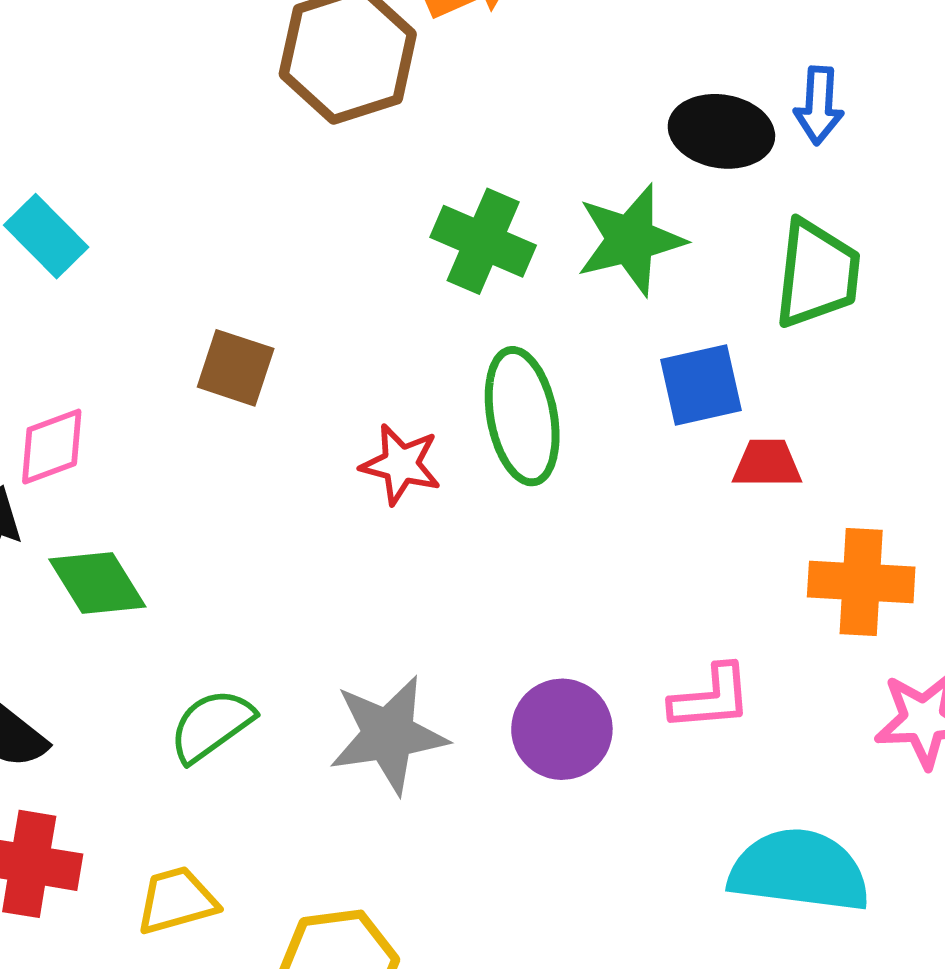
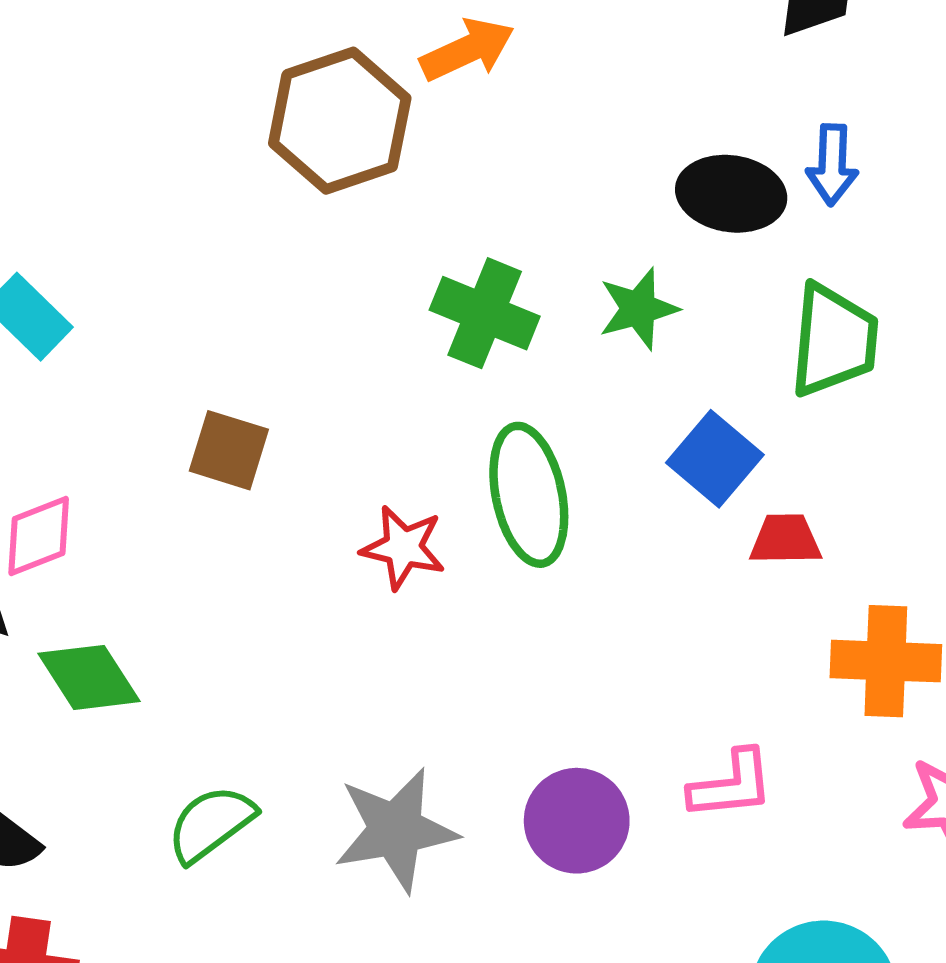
green star: (631, 240) -> (638, 309), size x0.7
blue square: (701, 385) -> (715, 459), turned -36

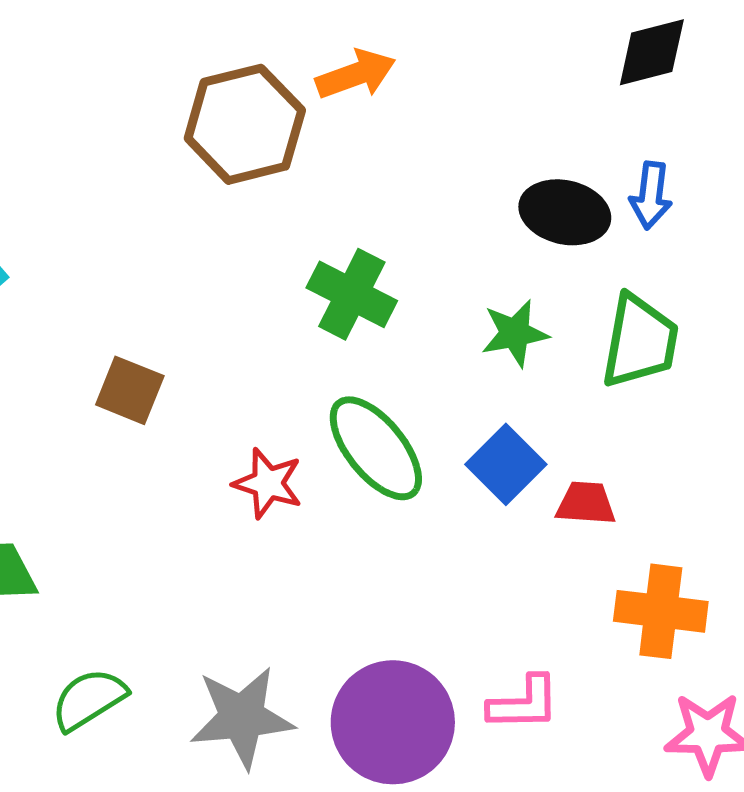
green star: (638, 309) -> (515, 333), moved
blue square: (715, 459) -> (506, 464), moved
green ellipse: (529, 495) -> (376, 448), turned -32
purple circle: (577, 821) -> (393, 722), size x1.4

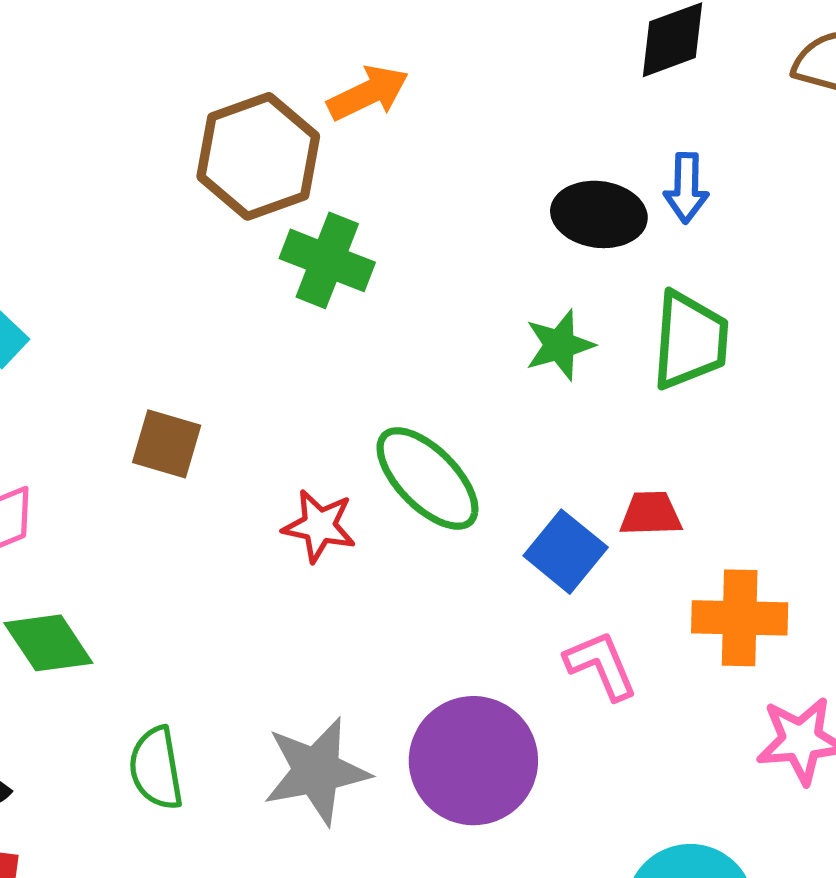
green cross: (352, 294) -> (327, 260), moved
blue square: (506, 464) -> (566, 552), moved
green semicircle: (89, 699) -> (156, 768), turned -62
pink L-shape: (524, 703) -> (601, 665), moved, turned -106

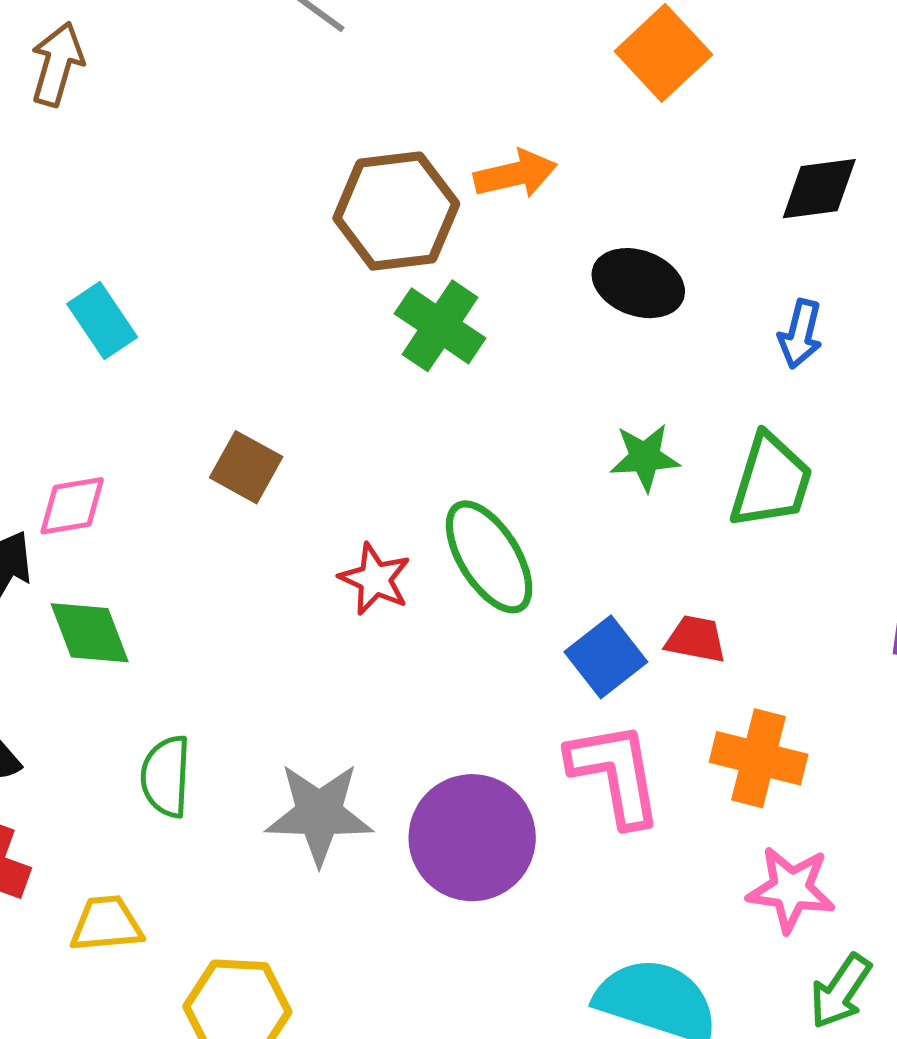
black ellipse: (599, 214) -> (638, 283), moved
pink L-shape: (601, 665) -> (615, 774), size x1.5

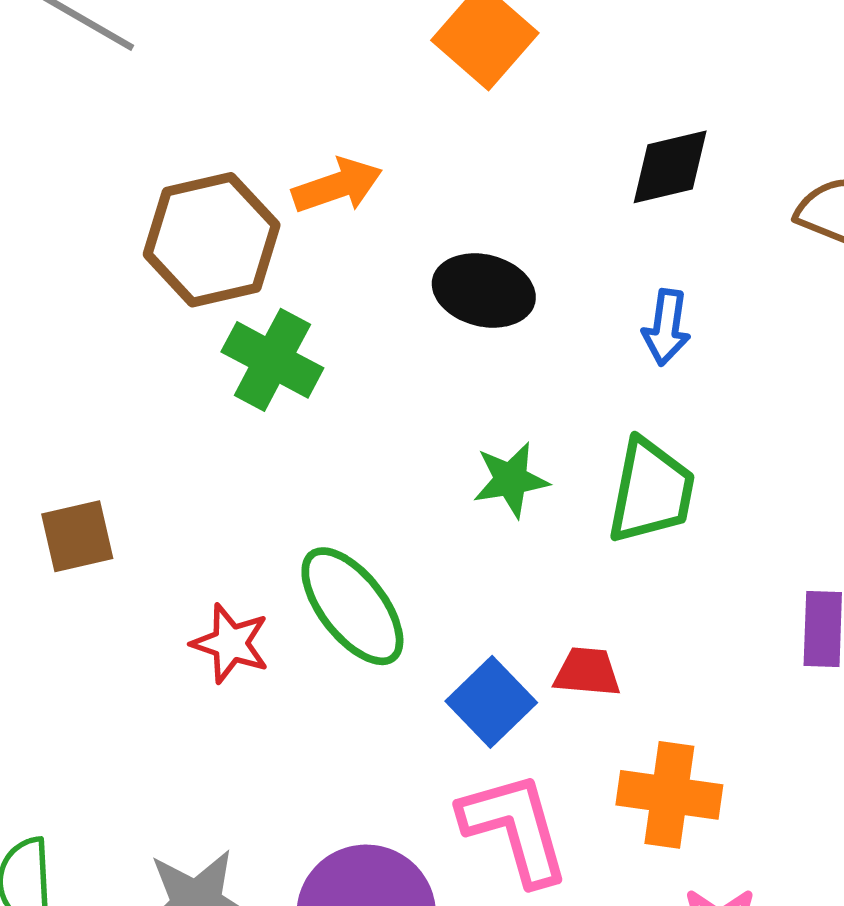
brown square: (246, 467) -> (77, 536), turned -36

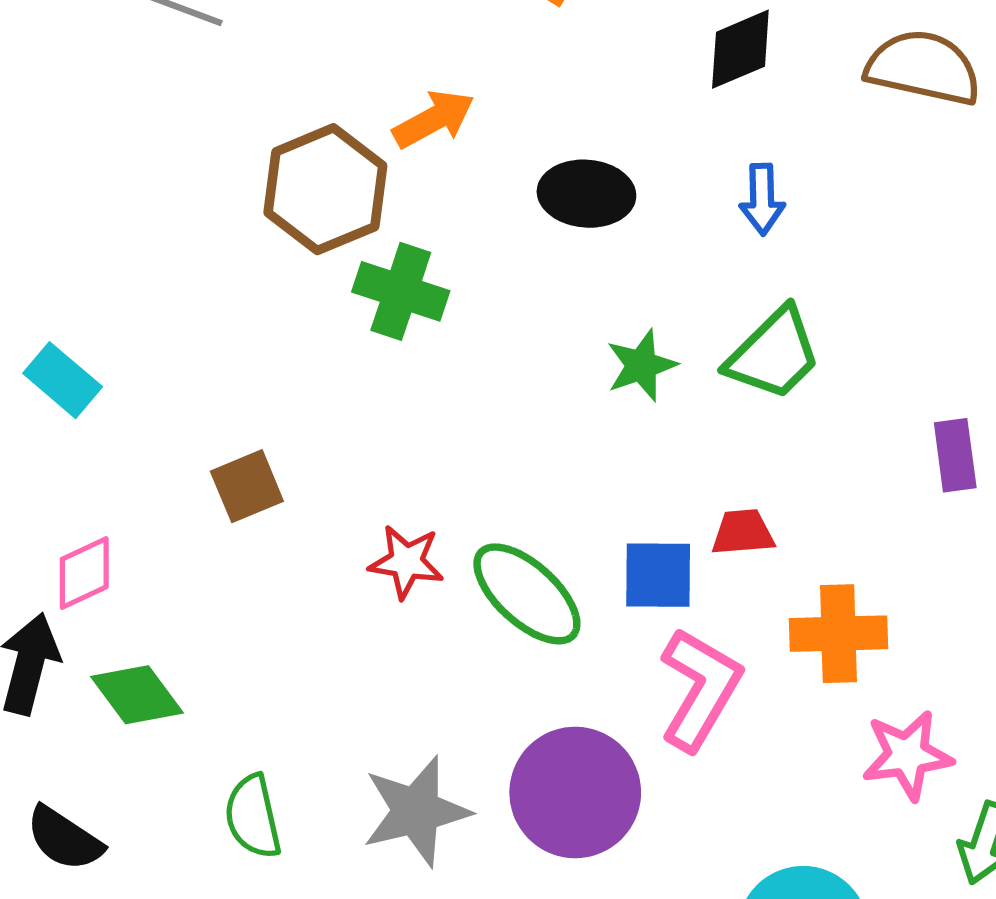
green trapezoid: (651, 491) -> (774, 354), turned 44
green ellipse: (352, 606) -> (527, 594), moved
blue square: (491, 702) -> (658, 575), turned -36
pink L-shape: (515, 828) -> (700, 689), turned 56

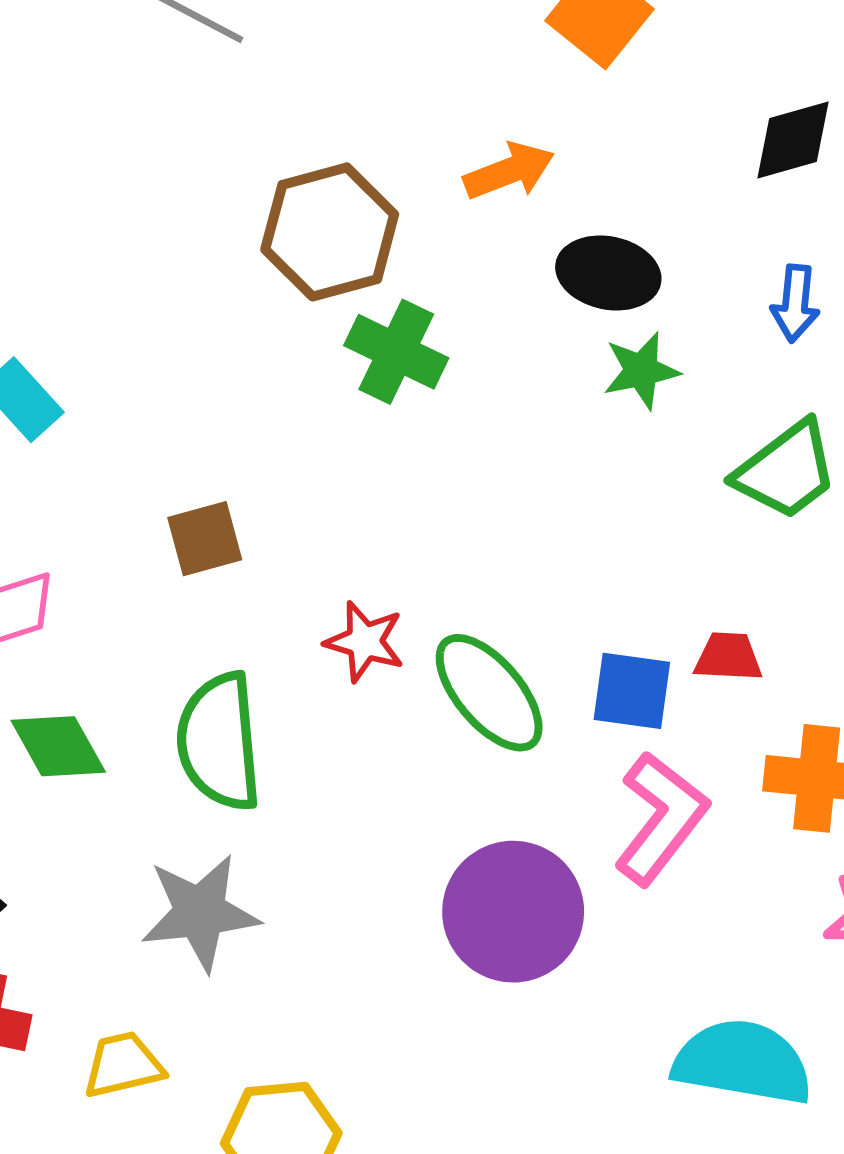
orange arrow: (434, 119) -> (509, 171), moved
green star: (641, 365) -> (641, 371), moved
gray star: (416, 811) -> (200, 912), moved
green semicircle: (253, 817) -> (219, 742), moved, size x1.5

